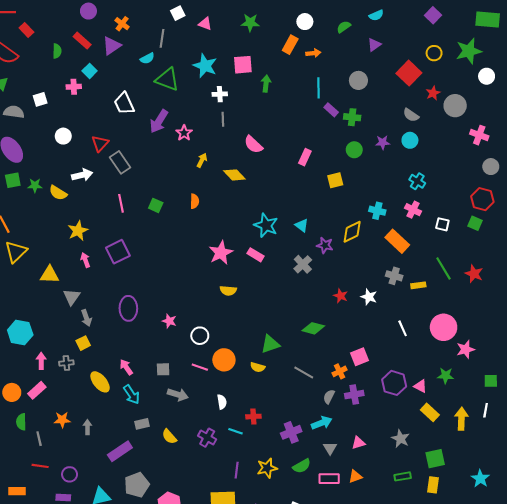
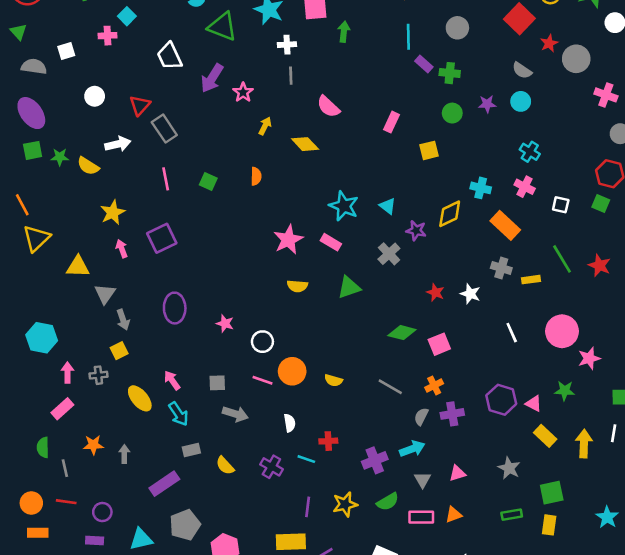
green triangle: (270, 344) -> (349, 287), moved
pink square: (359, 357) -> (439, 344), moved
orange circle: (12, 392) -> (31, 503), moved

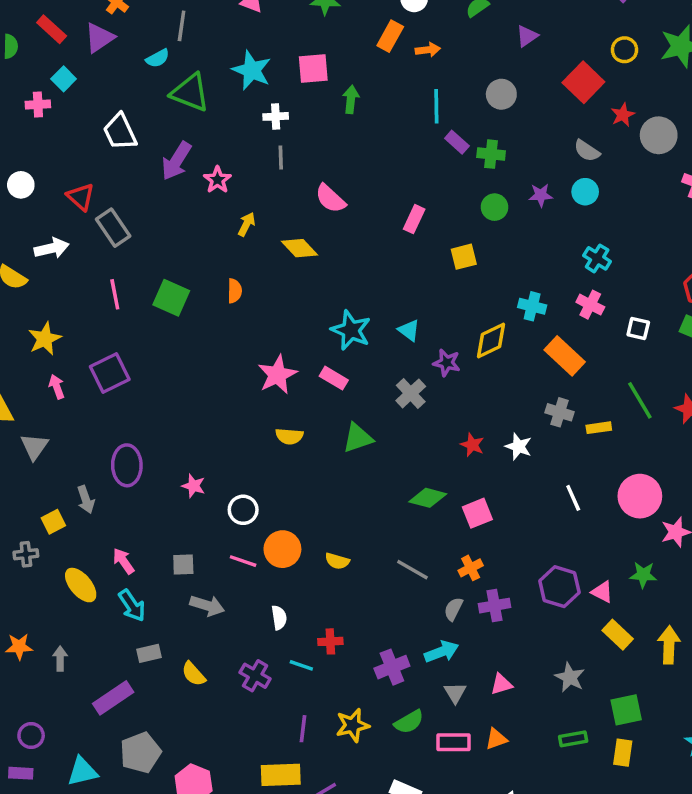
red triangle: (140, 105) -> (81, 197), turned -30
green square: (208, 181) -> (171, 298), size x1.5
gray arrow: (123, 320) -> (86, 500), moved

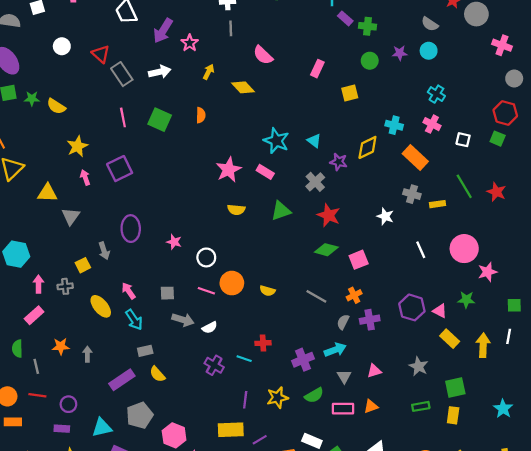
white arrow: (52, 248) -> (160, 72), moved
red star: (472, 445) -> (329, 215), moved, size x1.5
white semicircle: (279, 618) -> (210, 327), moved, turned 72
yellow semicircle: (194, 674) -> (157, 374), moved

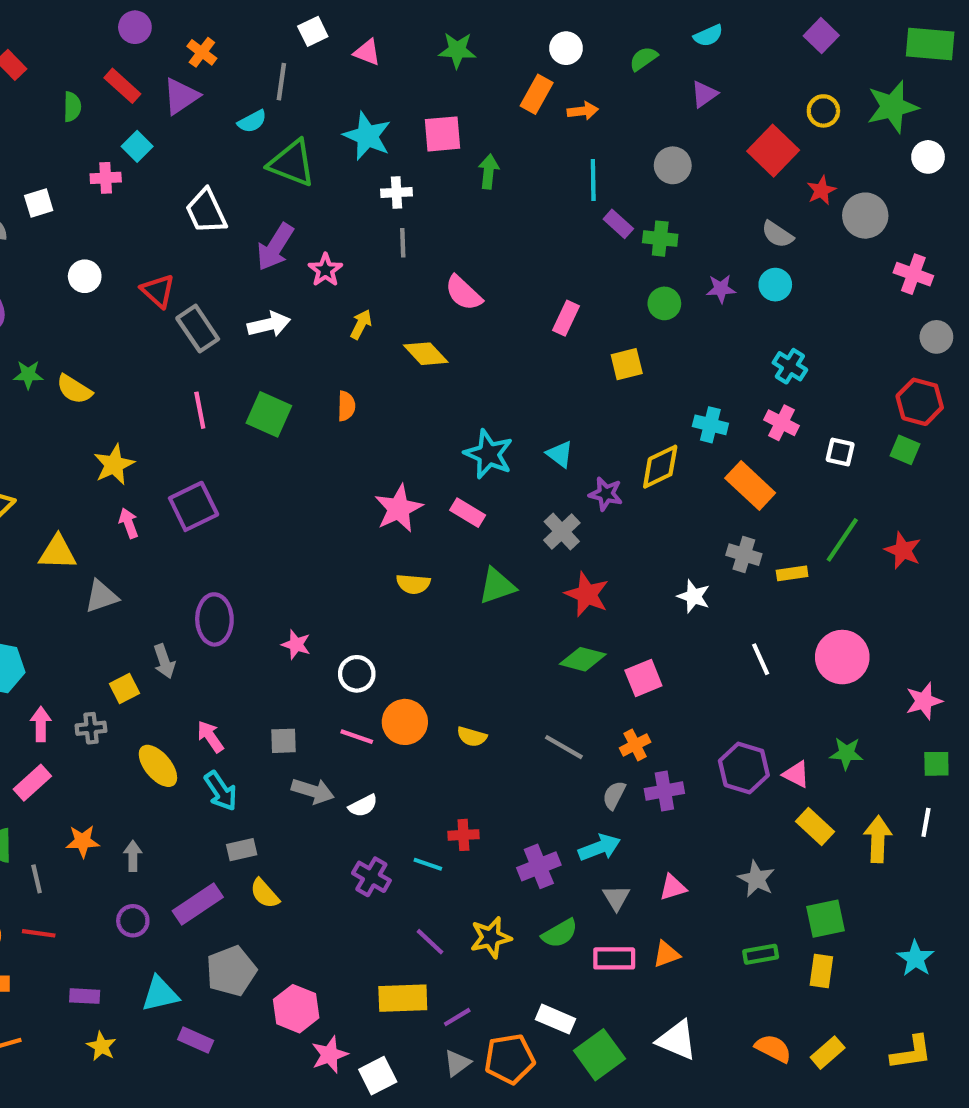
green line: (464, 186) -> (842, 540), turned 65
gray triangle: (71, 216) -> (101, 596), turned 36
pink star: (488, 272) -> (924, 701), moved
purple line: (245, 400) -> (430, 942), turned -54
purple circle: (68, 404) -> (133, 921), moved

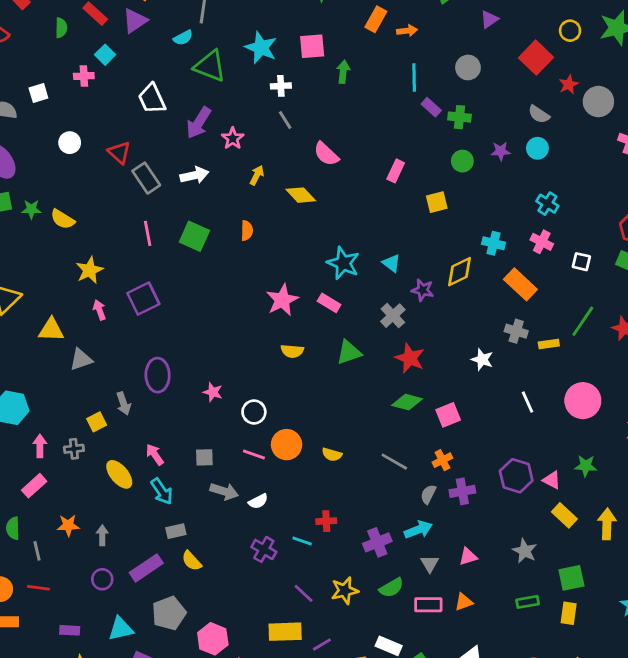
gray line: (403, 243) -> (285, 120), turned -30

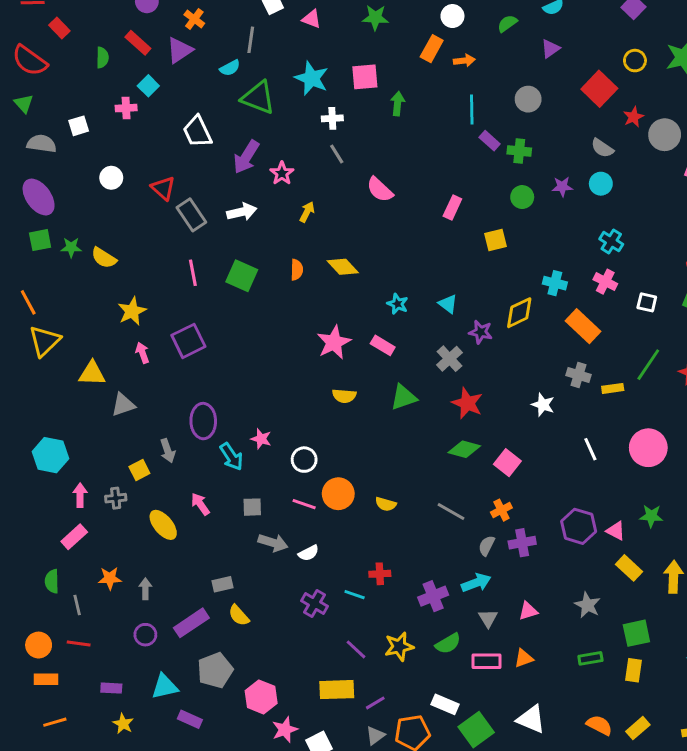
yellow diamond: (301, 195) -> (343, 267), moved
cyan star: (343, 263) -> (398, 304), size x0.6
pink square: (448, 415) -> (507, 463), turned -30
cyan arrow: (162, 491) -> (231, 457), moved

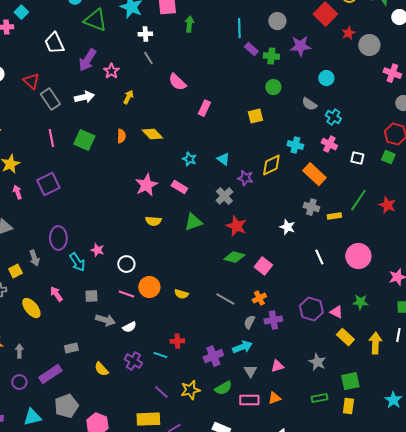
gray semicircle: (602, 148) -> (309, 104), moved
purple star: (562, 187) -> (300, 46), moved, size x1.5
pink rectangle: (452, 207) -> (204, 108), moved
yellow semicircle: (239, 615) -> (101, 369), moved

